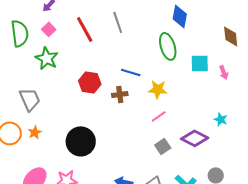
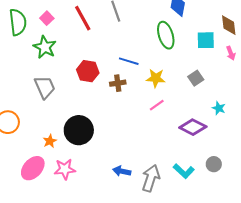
cyan square: (200, 63) -> (206, 40), moved
pink arrow: (224, 72) -> (231, 53), moved
gray trapezoid: (30, 99) -> (45, 87), moved
orange star: (35, 132) -> (50, 141), moved
gray square: (163, 146) -> (196, 78), moved

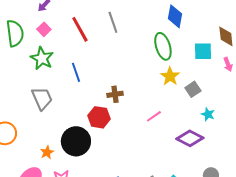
blue line: (129, 61) -> (76, 72), moved, turned 54
red hexagon: (88, 71) -> (99, 117), moved
yellow star: (156, 78) -> (170, 76), moved, turned 30
cyan star: (219, 108) -> (208, 114), moved

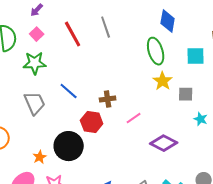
green star: (42, 58) -> (35, 63), turned -30
blue line: (76, 72) -> (69, 91), moved, turned -30
gray square: (193, 89) -> (186, 94), turned 35
pink line: (154, 116) -> (134, 118), moved
purple diamond: (190, 138) -> (164, 143), moved

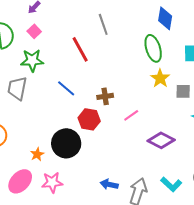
red line: (73, 34) -> (80, 49), moved
gray trapezoid: (35, 103) -> (17, 88), moved, turned -145

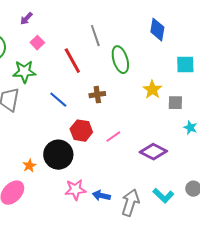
pink square: (34, 31) -> (37, 43), moved
green ellipse: (153, 48) -> (120, 60), moved
brown cross: (105, 96) -> (97, 95), moved
pink line: (131, 115) -> (113, 137), moved
pink star: (52, 182) -> (75, 190), moved

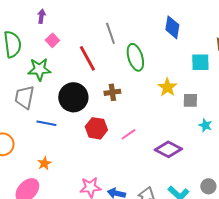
purple arrow: (26, 19) -> (41, 16), turned 144
blue line: (58, 100) -> (46, 123), moved, turned -30
black circle: (58, 155) -> (73, 97), moved

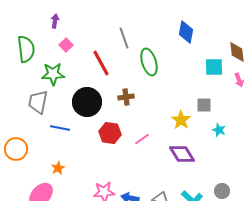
yellow star: (167, 87) -> (181, 120), moved
purple diamond: (168, 149) -> (182, 154), turned 32

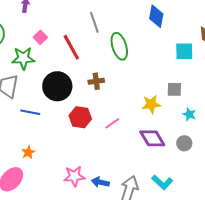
pink square: (66, 45) -> (40, 37), moved
yellow star: (181, 120) -> (151, 104), turned 30
gray circle: (222, 191) -> (184, 143), moved

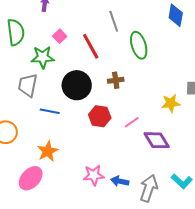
purple diamond: (152, 138) -> (157, 140), moved
orange star: (28, 152) -> (48, 151), size x1.5

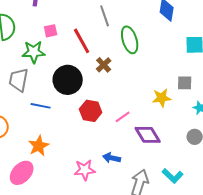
pink square: (60, 36) -> (51, 31), turned 32
brown cross: (116, 80) -> (104, 65), moved, turned -35
blue arrow: (120, 181) -> (112, 158), moved

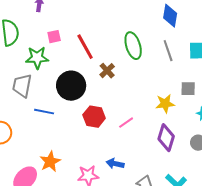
gray line: (105, 16) -> (168, 51), moved
purple diamond: (148, 135) -> (166, 138), moved, turned 48
orange star: (39, 146) -> (50, 162), moved

